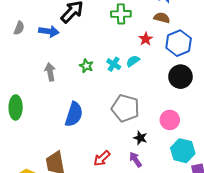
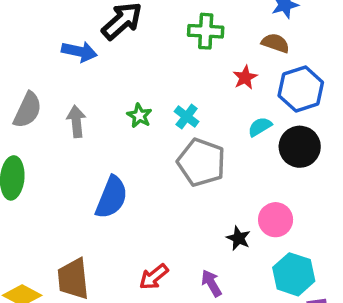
gray semicircle: (19, 28) -> (28, 110), moved, size x1.5
cyan semicircle: (133, 61) -> (260, 127), moved
gray pentagon: (125, 108) -> (201, 162), moved
black star: (140, 138) -> (238, 238), moved

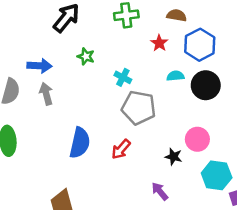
blue arrow: (79, 52) -> (39, 66), moved
green star: (139, 116) -> (86, 56), moved
cyan semicircle: (260, 127) -> (175, 76), turned 35
red arrow: (154, 277) -> (121, 149), moved

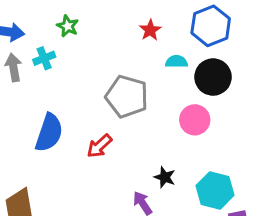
red star: (159, 43) -> (150, 30), moved
cyan cross: (123, 77) -> (44, 58), moved, turned 35
pink circle: (197, 139) -> (195, 120), moved
black star: (174, 157) -> (165, 177), moved

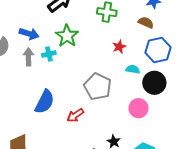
green star: (68, 26) -> (67, 36), size x1.6

